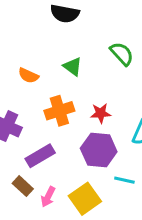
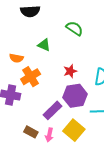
orange cross: (59, 111) -> (31, 77), moved
purple rectangle: (40, 156) -> (53, 110), moved

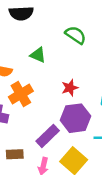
brown rectangle: (31, 132) -> (15, 154), moved, turned -32

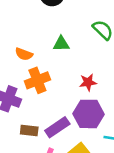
green triangle: (38, 55) -> (61, 44), turned -35
brown rectangle: (15, 154) -> (29, 131), moved

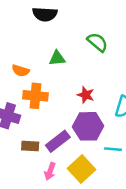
orange cross: (37, 80) -> (35, 96), turned 30
red star: (88, 82) -> (86, 95), turned 30

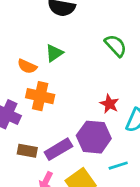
green triangle: (57, 58) -> (54, 53), moved, turned -36
red star: (86, 95) -> (109, 104), moved
cyan line: (113, 149) -> (118, 166), turned -30

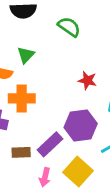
green semicircle: (116, 46) -> (69, 27), moved
red star: (109, 104) -> (87, 80), moved

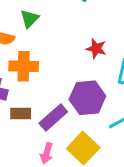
brown rectangle: (21, 152) -> (21, 114), moved

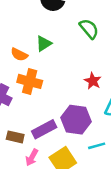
brown rectangle: (21, 114) -> (15, 137), moved

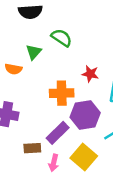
green semicircle: (89, 29) -> (62, 38), moved
orange cross: (30, 81) -> (62, 93), moved

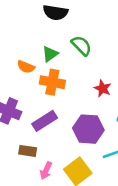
orange cross: (62, 93) -> (52, 82), moved
purple rectangle: (58, 133) -> (45, 121), moved

